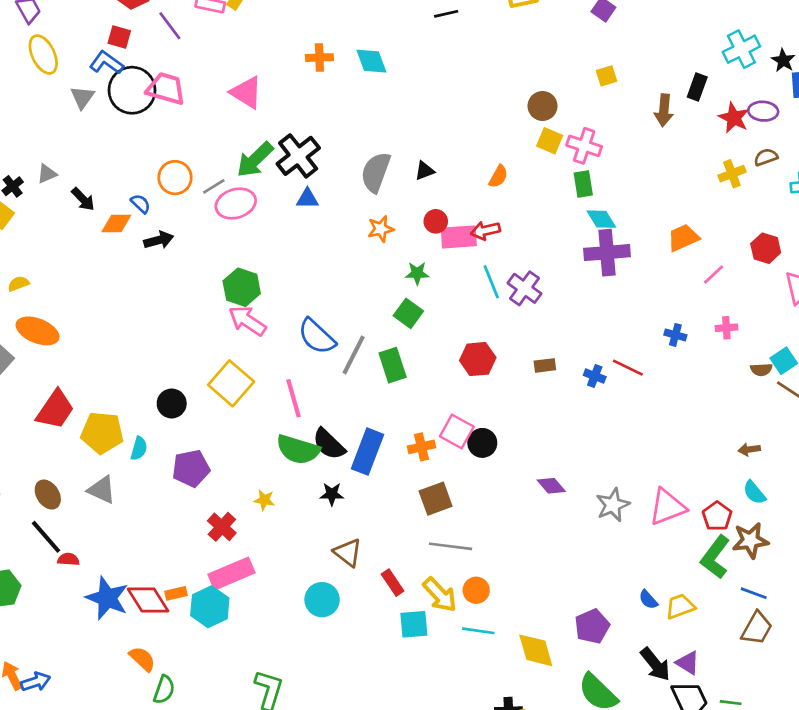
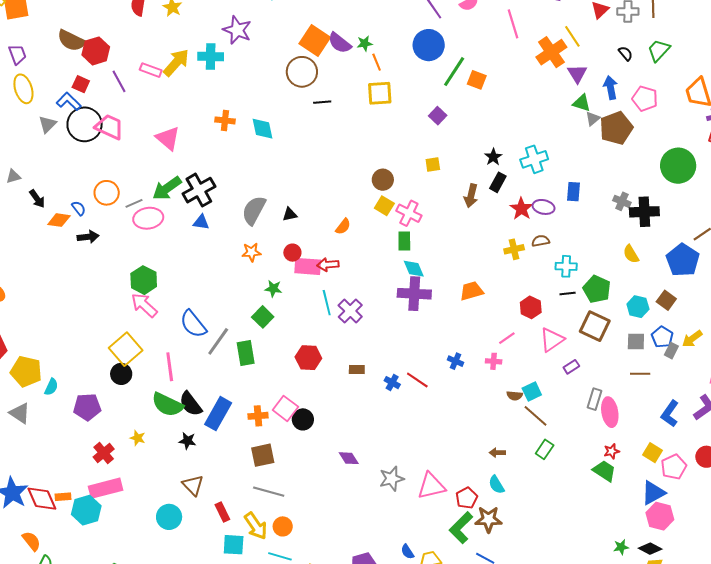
black star: (783, 60) -> (493, 157), moved
pink line: (714, 275) -> (507, 338), moved
black circle: (172, 403) -> (121, 374), moved

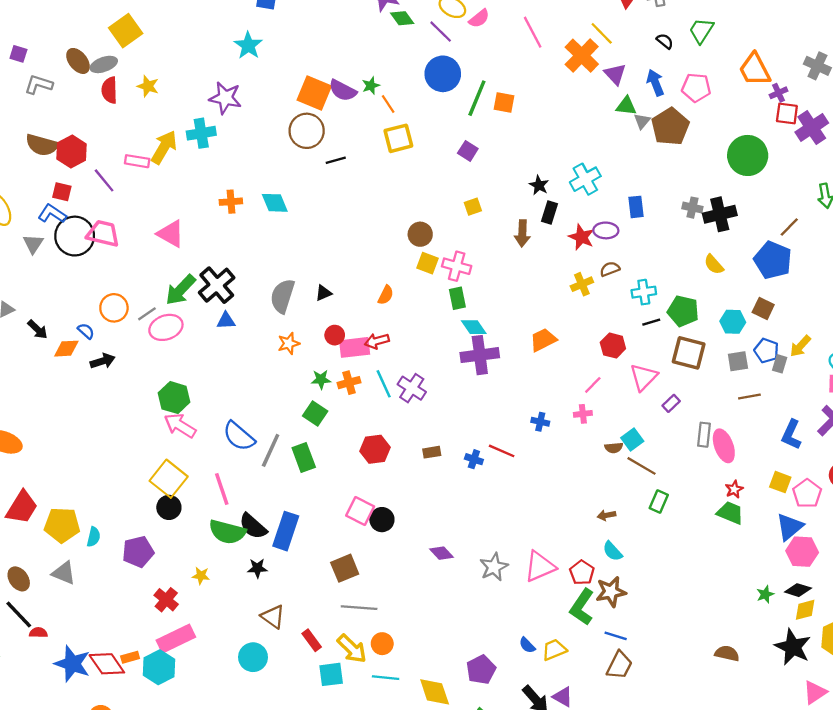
orange cross: (258, 416) -> (349, 383), moved

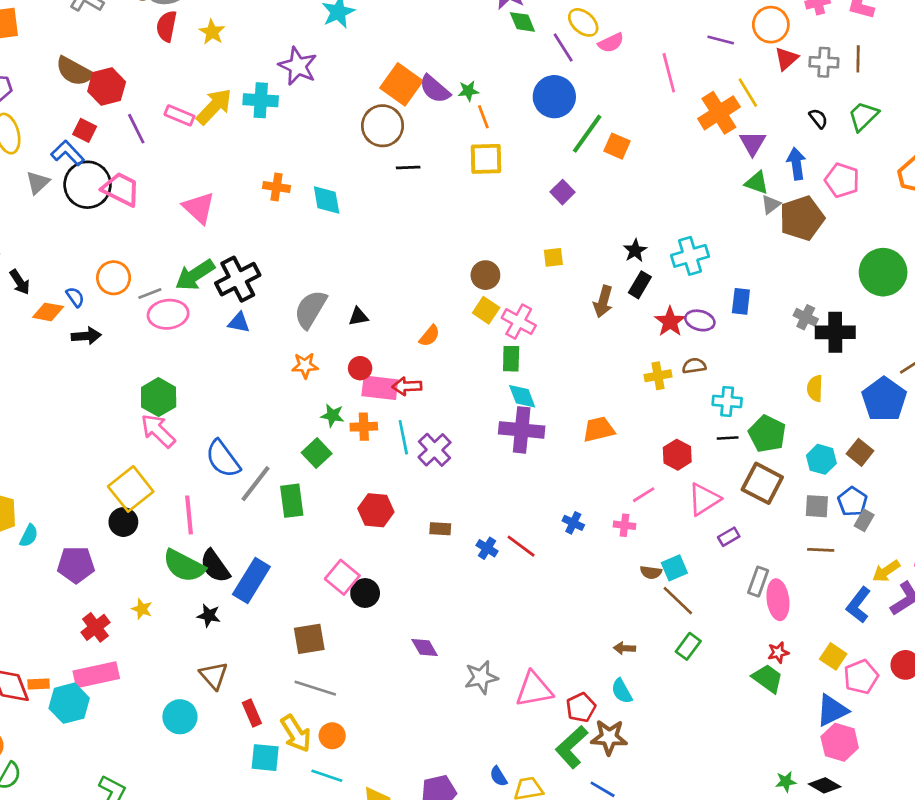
yellow semicircle: (714, 265) -> (815, 388), turned 30
yellow arrow: (800, 346) -> (886, 571), moved

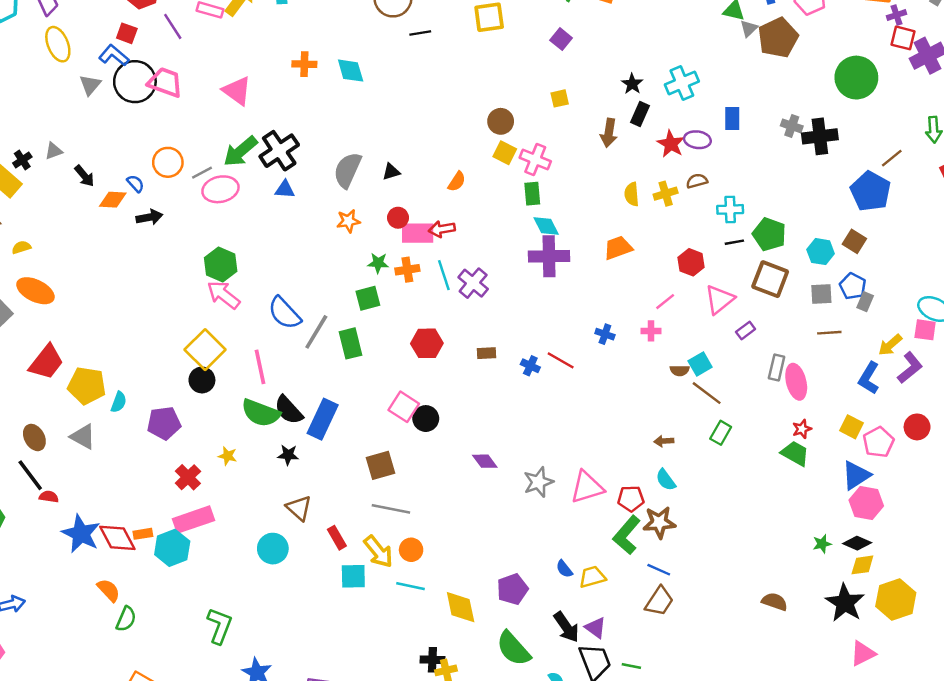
yellow semicircle: (815, 388) -> (632, 194), moved
green square: (317, 453) -> (368, 298), turned 35
red pentagon: (581, 707) -> (631, 499), turned 30

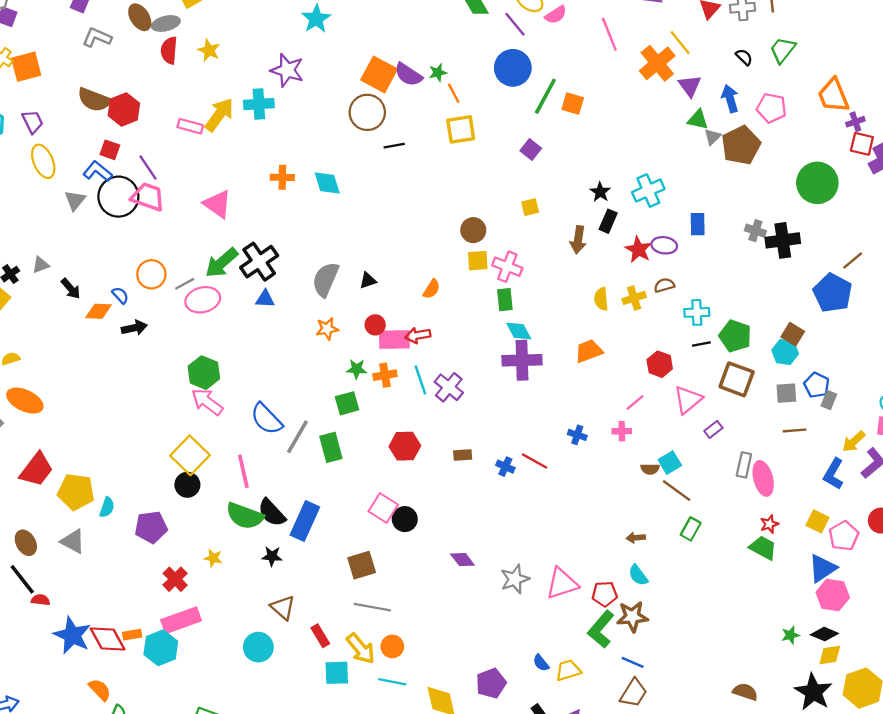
purple line: (173, 26) -> (148, 167), moved
yellow square: (505, 153) -> (478, 261), turned -30
brown square: (854, 241) -> (793, 334), moved

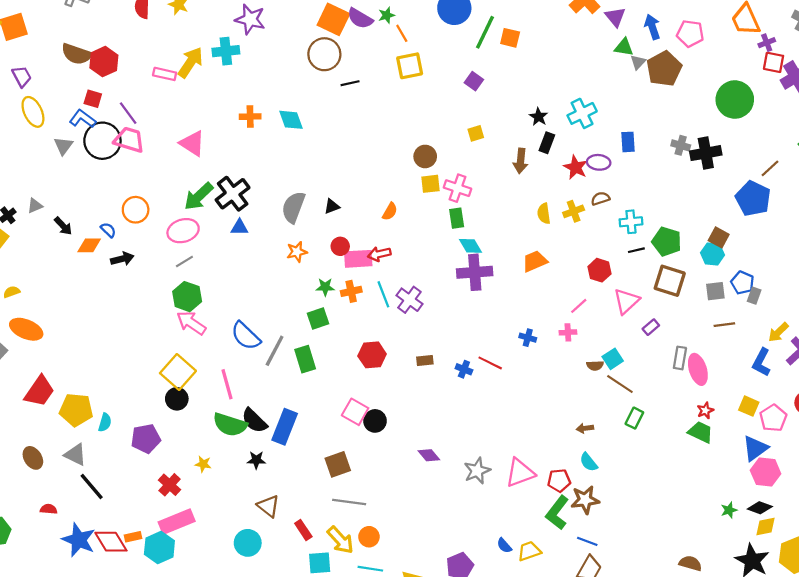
gray line: (185, 284) -> (184, 262), moved
black line: (22, 579) -> (92, 487), moved

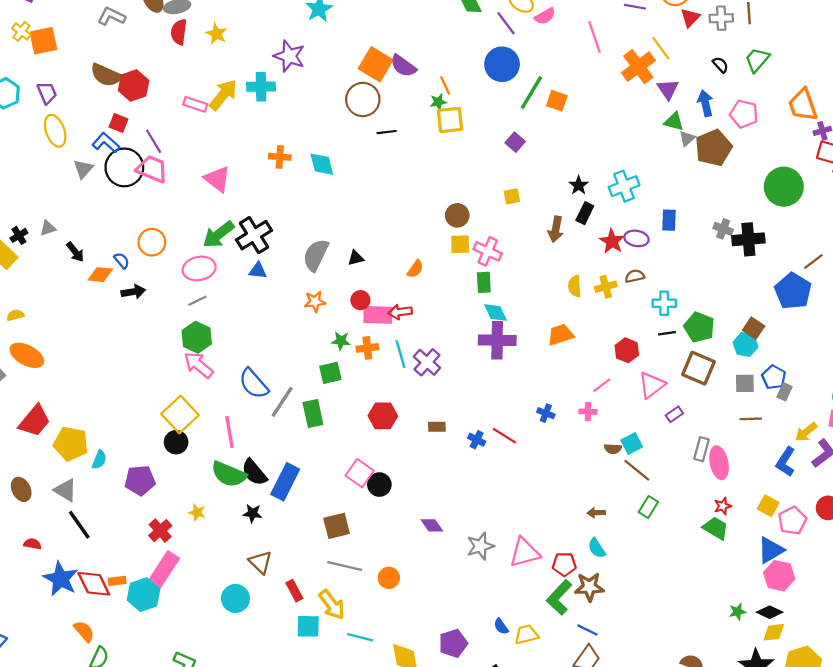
green star: (387, 15) -> (438, 102), moved
pink rectangle: (177, 522) -> (164, 569), turned -40
orange circle: (369, 537) -> (389, 578), moved

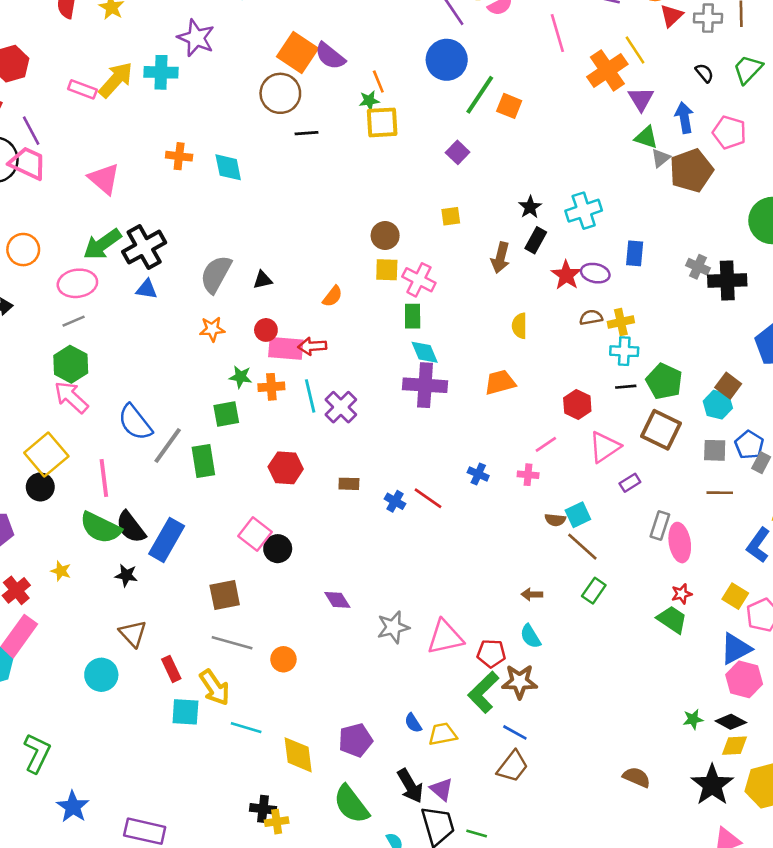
yellow cross: (606, 287) -> (621, 322), moved

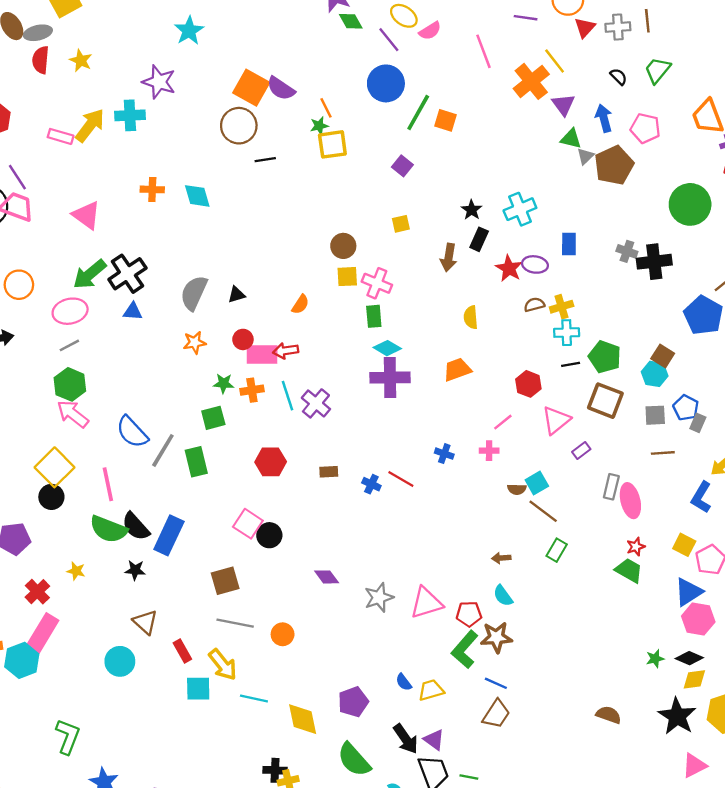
cyan diamond: (425, 352) -> (387, 348), turned -32

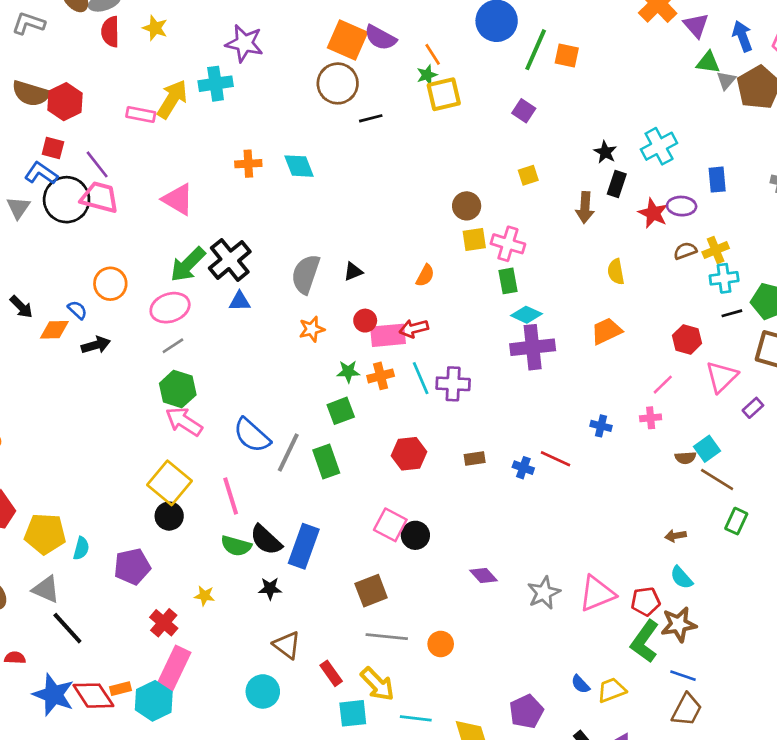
purple cross: (316, 403) -> (453, 384), turned -32
green semicircle: (109, 529) -> (236, 546), size x0.7

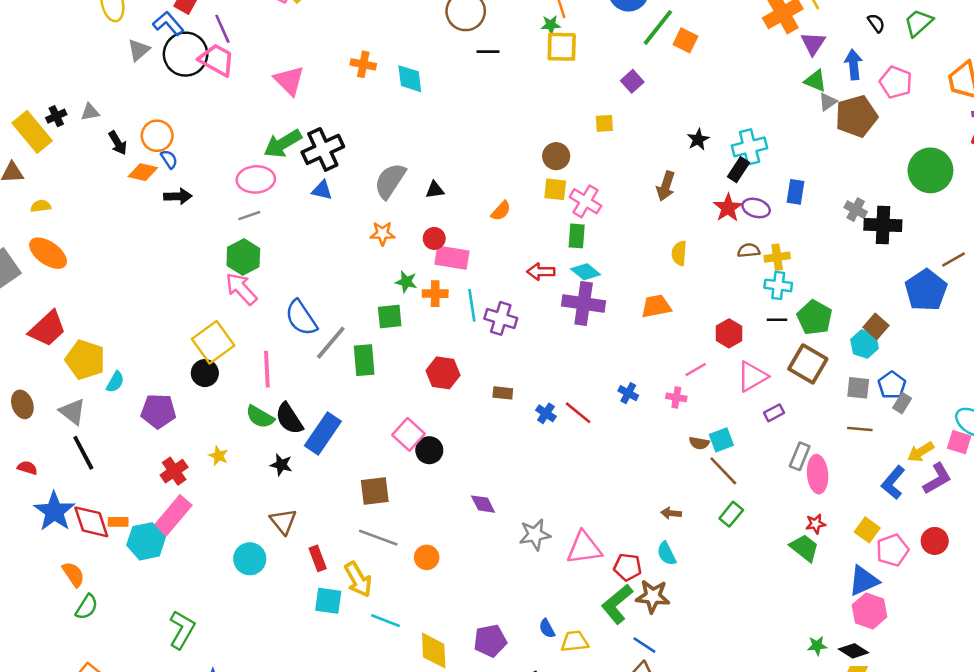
yellow square: (528, 175) -> (604, 123), moved
black rectangle: (617, 184) -> (739, 170), moved
orange circle: (110, 284) -> (157, 136), moved
red arrow: (414, 328) -> (541, 272), moved

